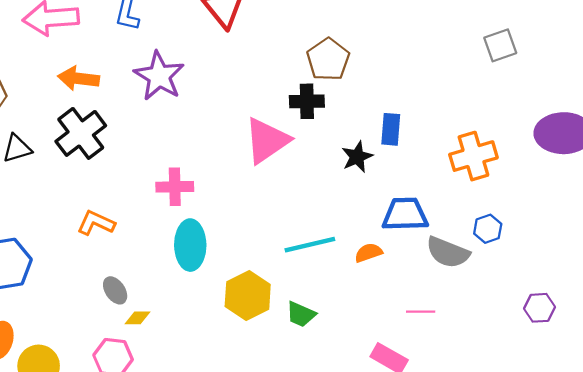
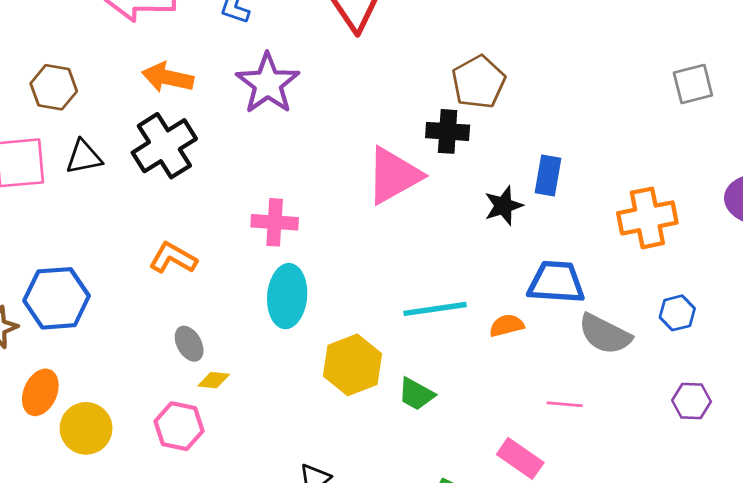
blue hexagon: (488, 229) -> (677, 313), moved
purple hexagon: (539, 308) -> (692, 401), moved

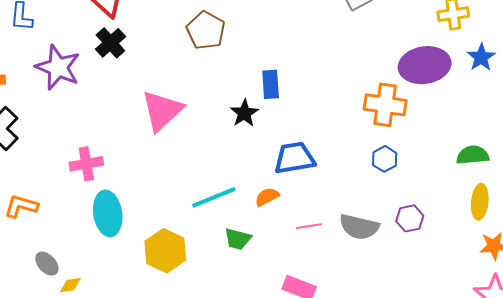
black cross: (448, 131) -> (110, 43), moved, turned -32
orange cross: (647, 218) -> (385, 105), moved, turned 33
gray semicircle: (605, 334) -> (359, 227), moved
green trapezoid: (416, 394) -> (238, 239), moved
pink line: (565, 404) -> (309, 226), moved

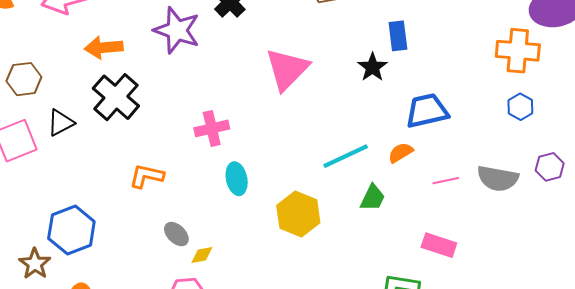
cyan ellipse: (108, 213) -> (237, 179), size x0.7
green trapezoid: (238, 239) -> (373, 198), turned -76

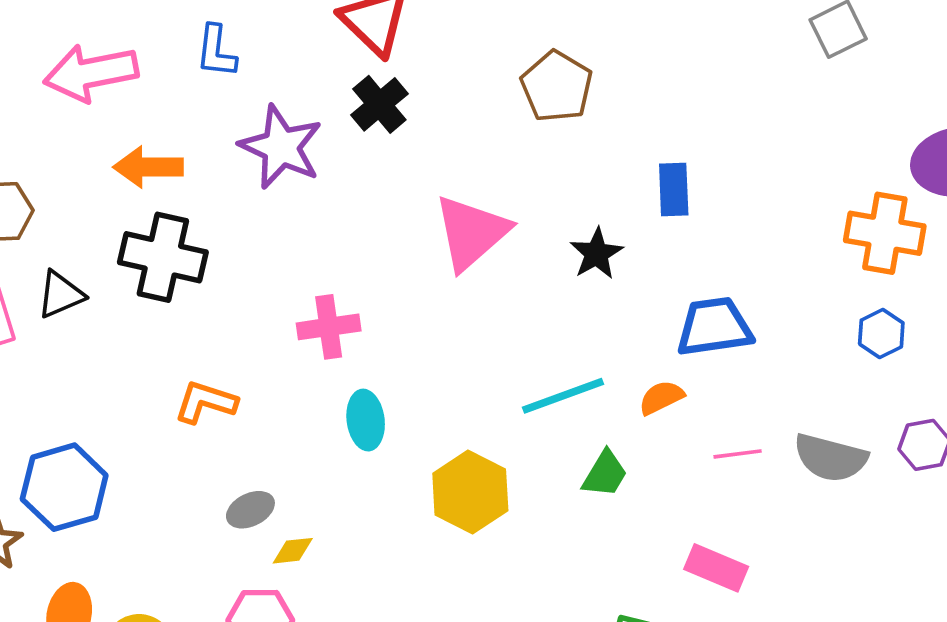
black star: (372, 67) -> (596, 254), moved
black cross: (116, 97) -> (163, 257), turned -33
gray ellipse: (176, 234) -> (250, 510), turned -75

